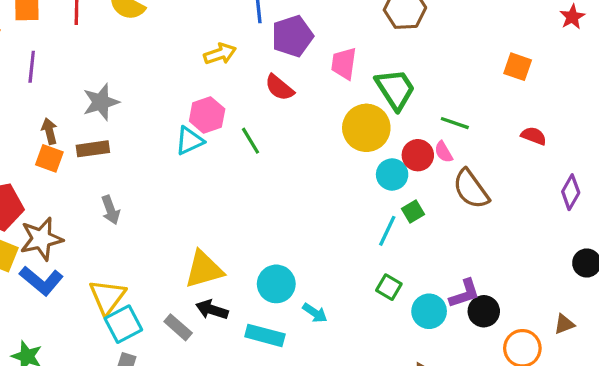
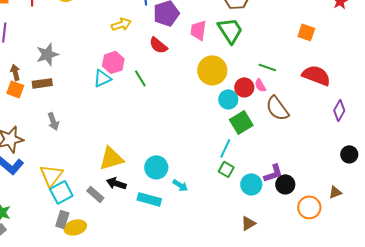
green trapezoid: (395, 89) -> (230, 30), moved
red semicircle: (534, 136) -> (316, 75), size x1.8
green square: (413, 212) -> (241, 122), size x1.6
cyan line: (387, 231) -> (225, 148), moved

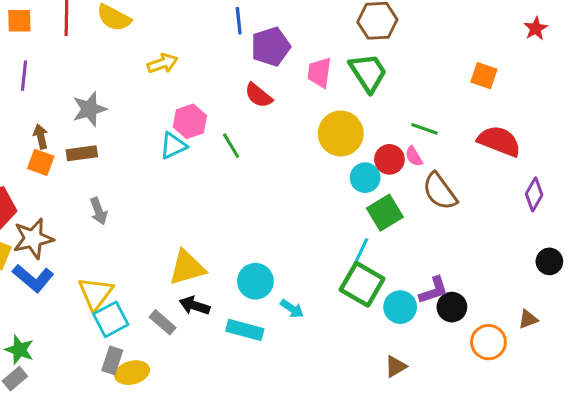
yellow arrow: (121, 24) -> (163, 63), moved
green square: (226, 169) -> (362, 284), size x1.8

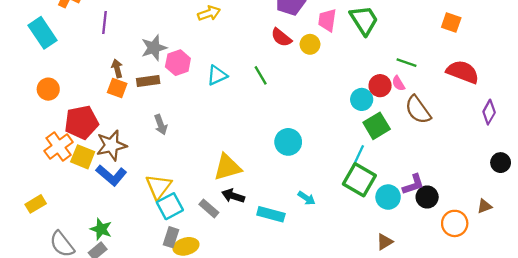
pink hexagon: (190, 121) -> (178, 63), moved
yellow circle: (341, 133) -> (310, 44), moved, size x0.6
cyan circle: (255, 281) -> (288, 142), moved

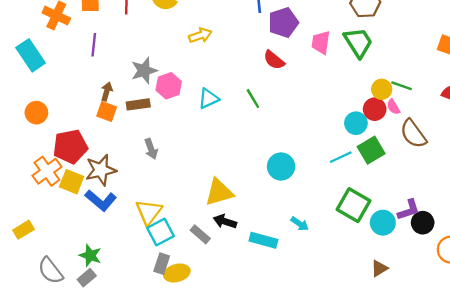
yellow circle: (310, 44) -> (382, 89), moved
brown arrow: (117, 68) -> (107, 92), turned 30
cyan line: (358, 156) -> (341, 157), moved, turned 40

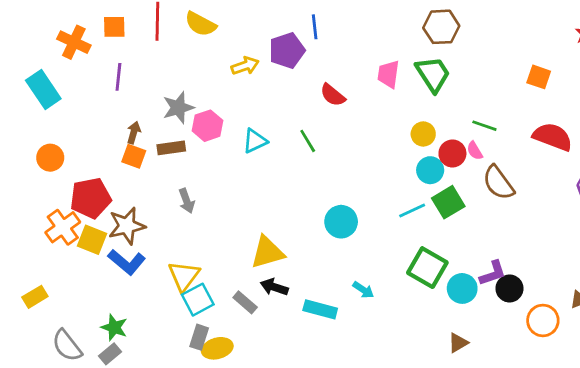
purple pentagon: (283, 23) -> (287, 50), moved
yellow circle: (382, 89) -> (423, 134), moved

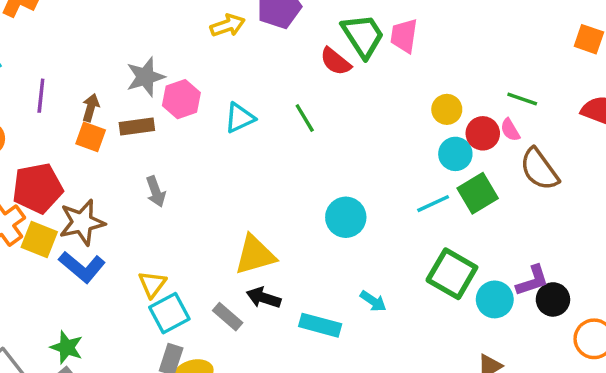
green trapezoid: (433, 74) -> (363, 36), moved
purple line: (118, 77) -> (41, 96), moved
yellow triangle: (184, 276) -> (152, 284), size x0.7

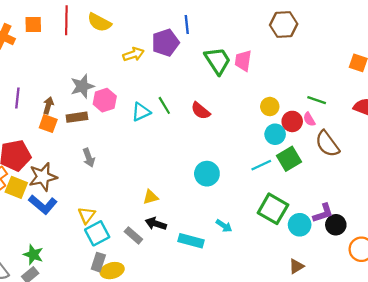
red semicircle: (336, 61) -> (201, 111), moved
green line: (305, 118) -> (164, 105), moved
yellow triangle: (255, 255) -> (150, 197), size x0.6

